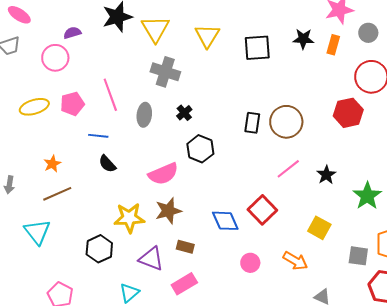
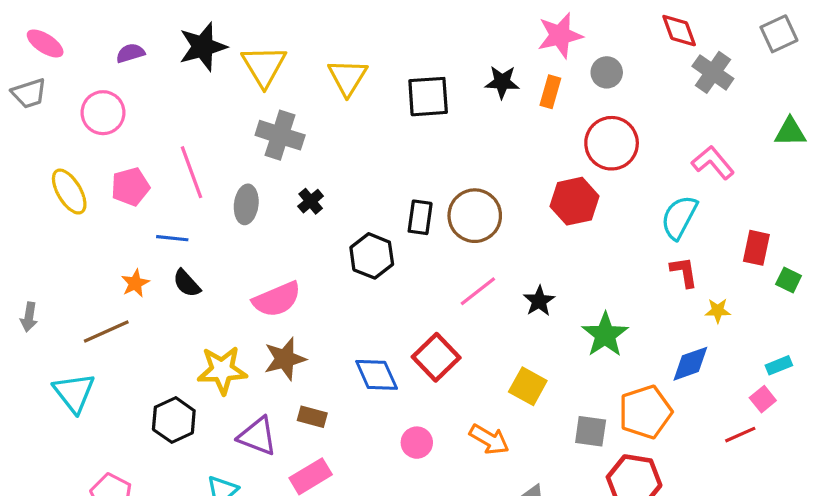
purple semicircle: (72, 33) -> (130, 53), moved
yellow ellipse: (34, 107) -> (69, 192), turned 76
black hexagon: (200, 149) -> (372, 256), moved
orange star: (52, 164) -> (135, 283), moved

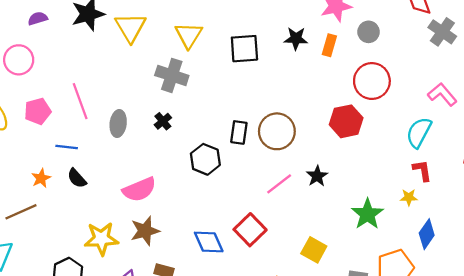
gray cross: (280, 135) -> (172, 75), moved
black star: (539, 301) -> (317, 176), moved
yellow star: (718, 311) -> (409, 197), moved
blue diamond: (690, 364) -> (427, 234), turned -36

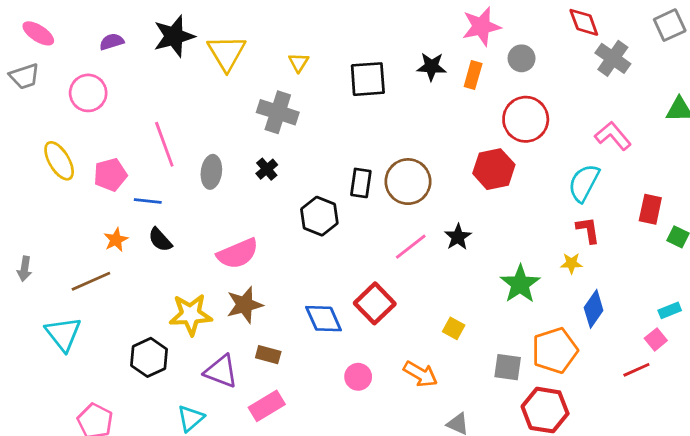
yellow triangle: (189, 35) -> (299, 62), size x0.6
pink pentagon: (38, 111) -> (110, 175), moved
yellow square: (314, 250) -> (454, 328), size x0.7

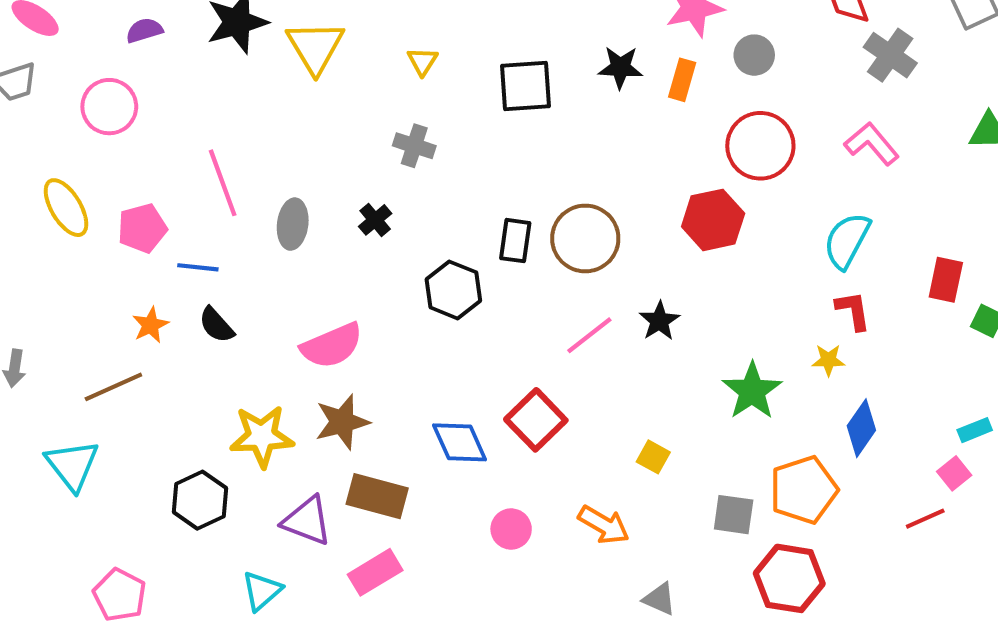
gray cross: (278, 112) -> (414, 146), moved, size x0.7
pink L-shape: (613, 136) -> (872, 144), moved
brown rectangle: (268, 355) -> (377, 496), size x1.6

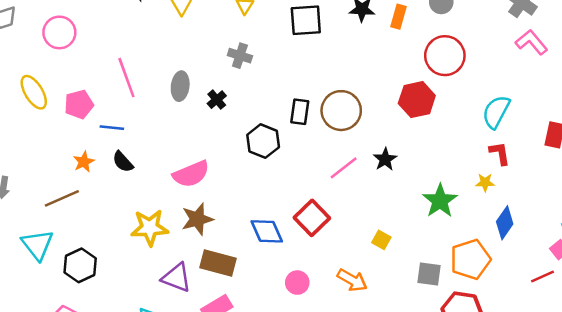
pink L-shape: (872, 144) -> (531, 42), moved
gray ellipse: (293, 224) -> (180, 86), moved
black hexagon: (200, 500) -> (80, 265), moved

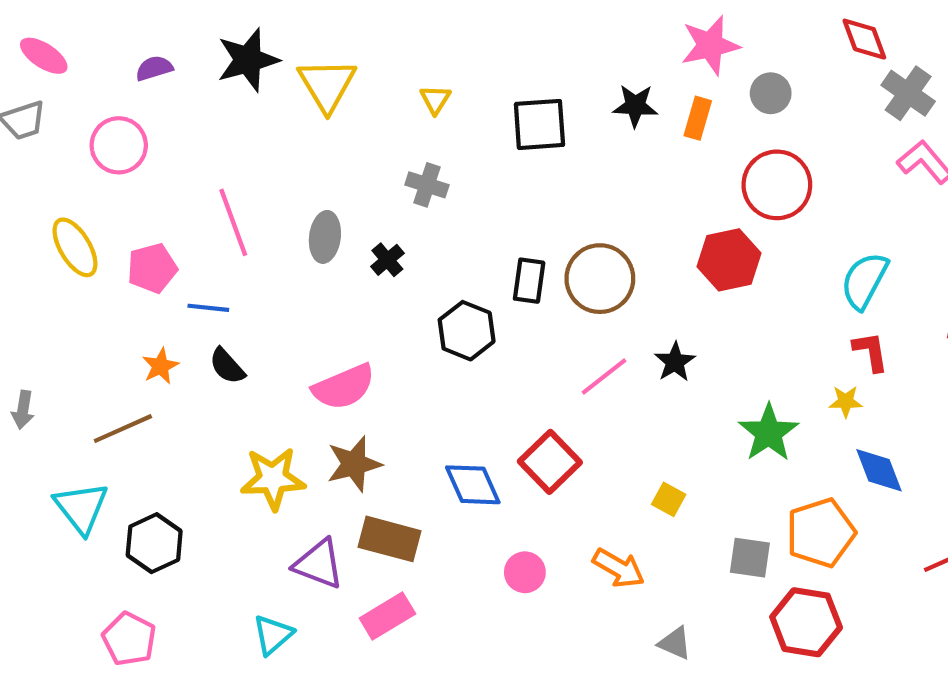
blue diamond: (505, 223) -> (879, 470), turned -56

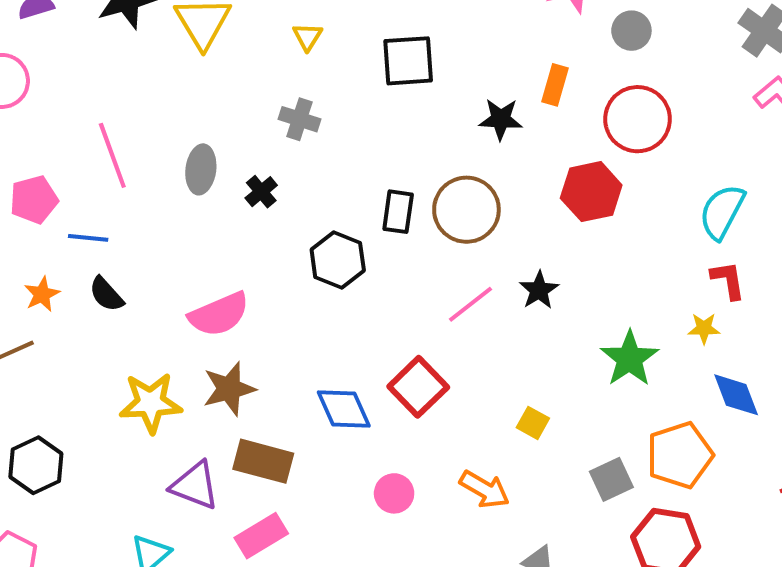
black star: (635, 106) -> (501, 119), moved
orange rectangle: (698, 118) -> (555, 85), moved
gray square: (750, 558) -> (611, 479), turned -33

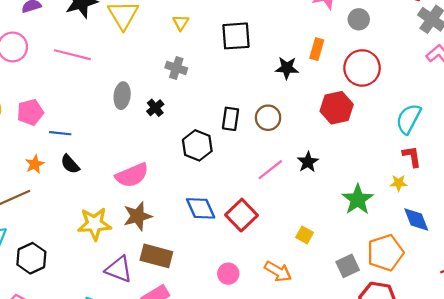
pink line: (112, 155) -> (72, 55), moved, turned -56
brown circle: (466, 210) -> (268, 118), size x0.7
blue diamond: (344, 409) -> (201, 208), moved

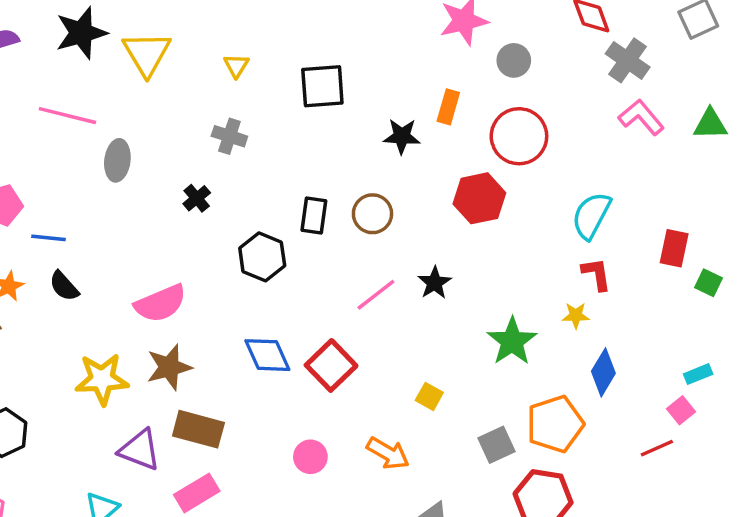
gray ellipse: (122, 96) -> (117, 160), moved
blue diamond: (416, 219) -> (603, 372), turned 52

